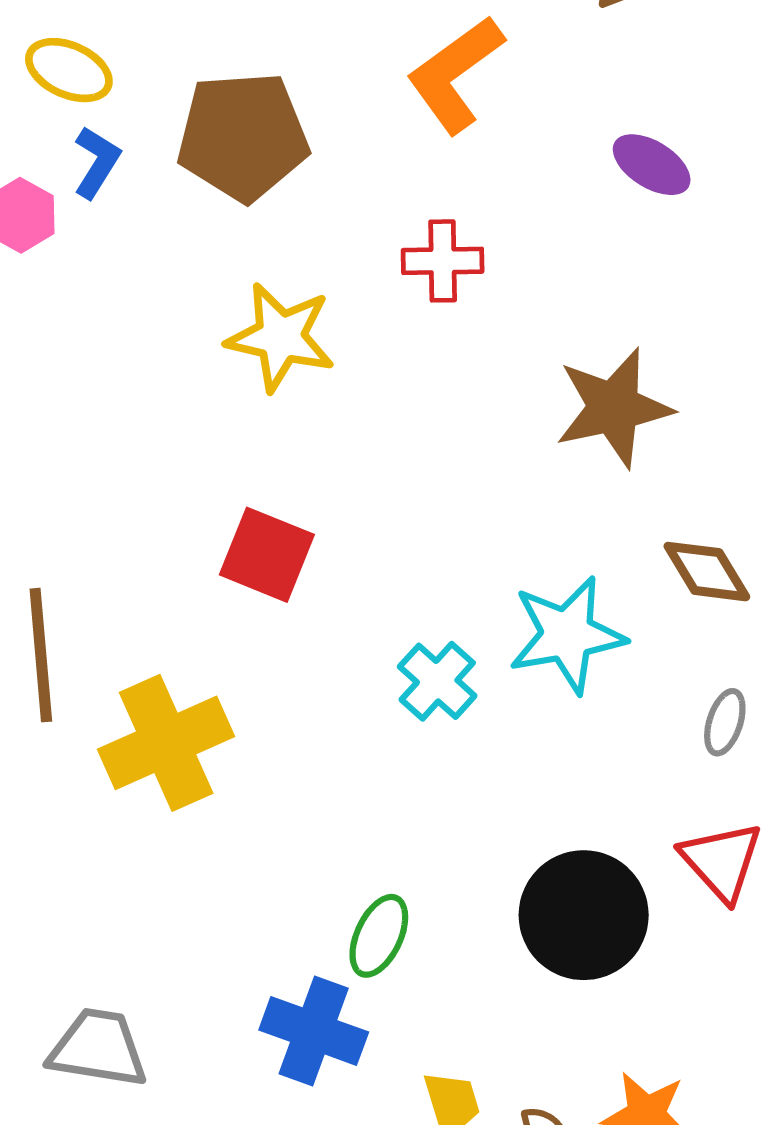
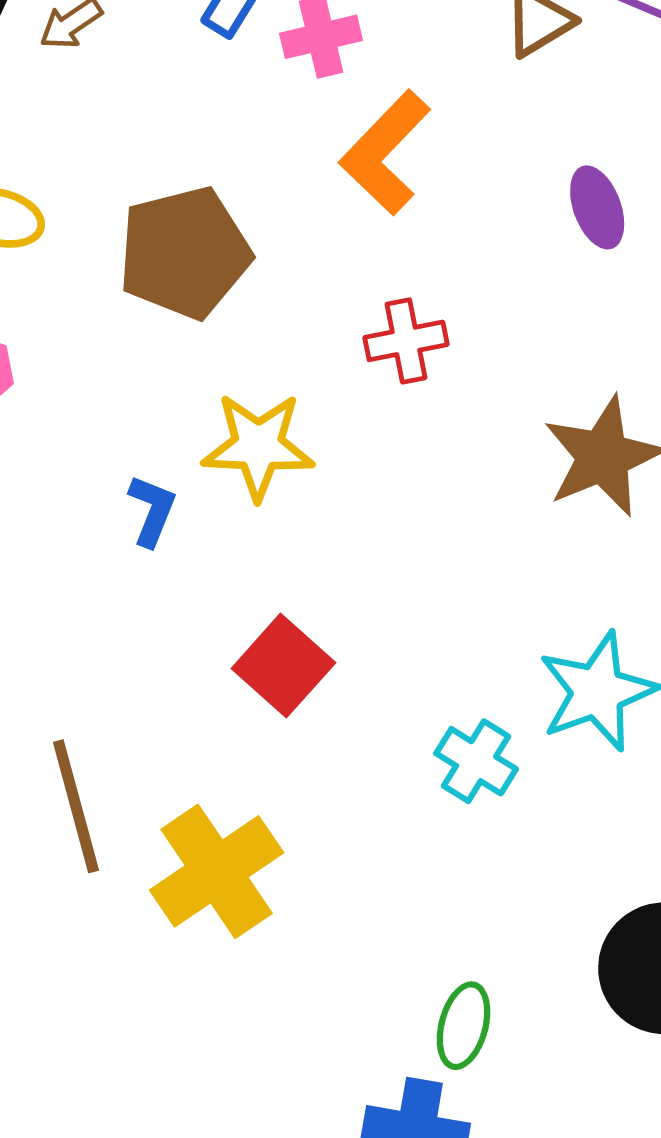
blue L-shape: (97, 162) -> (152, 510), moved
purple ellipse: (652, 165) -> (597, 207), turned 48
red square: (267, 555) -> (283, 666), turned 30

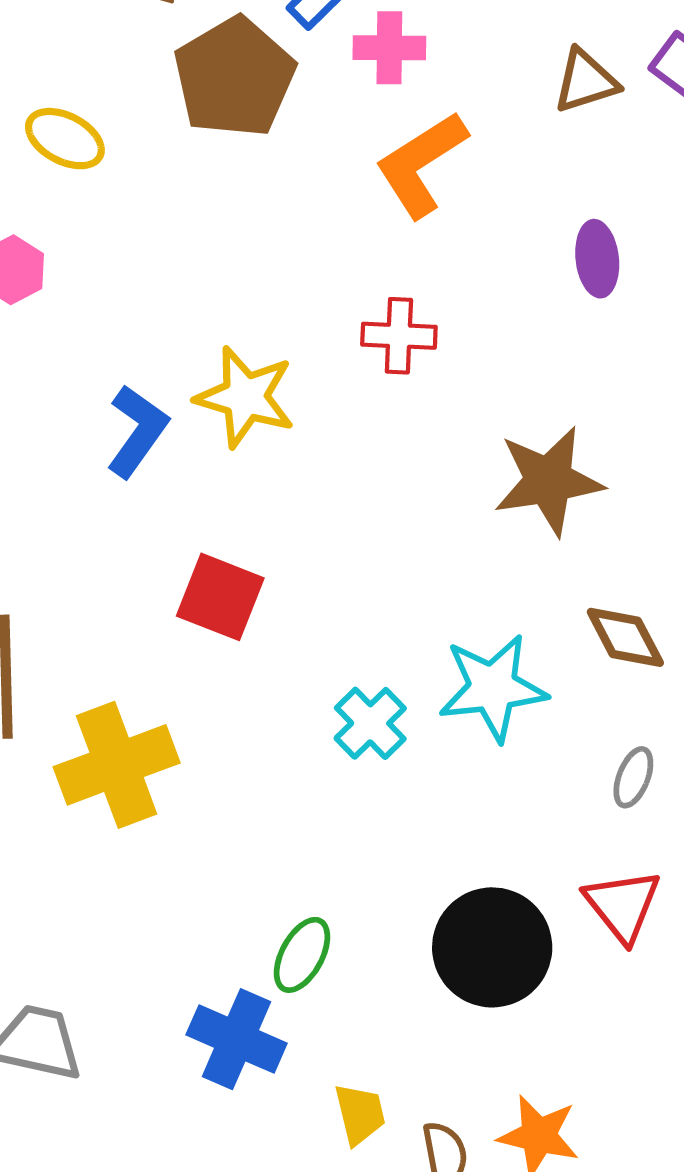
brown pentagon: (184, 253) -> (234, 77), moved, turned -30
blue L-shape: (152, 510) -> (137, 431), size x1.4
red square: (283, 666) -> (220, 597), turned -34

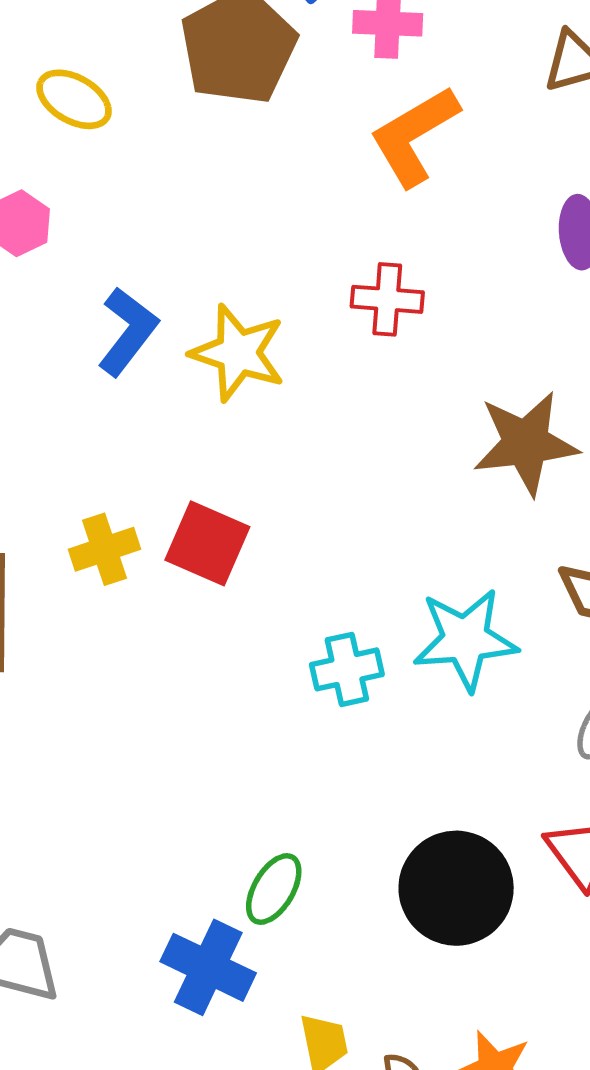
blue L-shape: (137, 431) -> (128, 331), moved
cyan cross: (370, 723) -> (347, 669), turned 30
yellow cross: (117, 765) -> (105, 549), moved, size x0.6

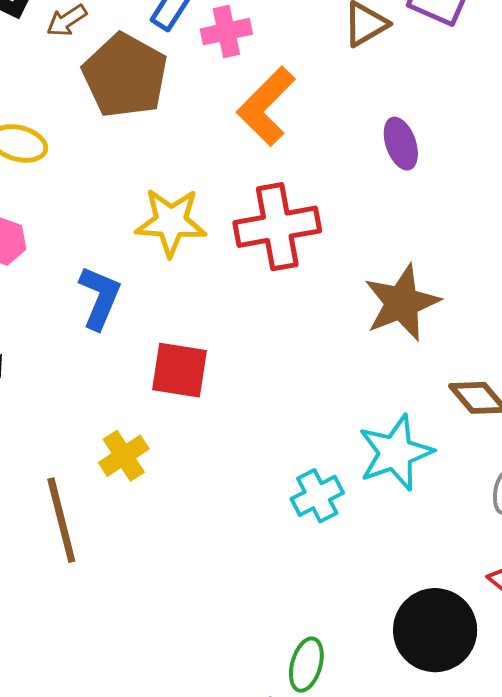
red cross: (387, 299) -> (277, 227), size x1.6
yellow star: (238, 353) -> (171, 222), moved
red square: (207, 543) -> (179, 370), moved

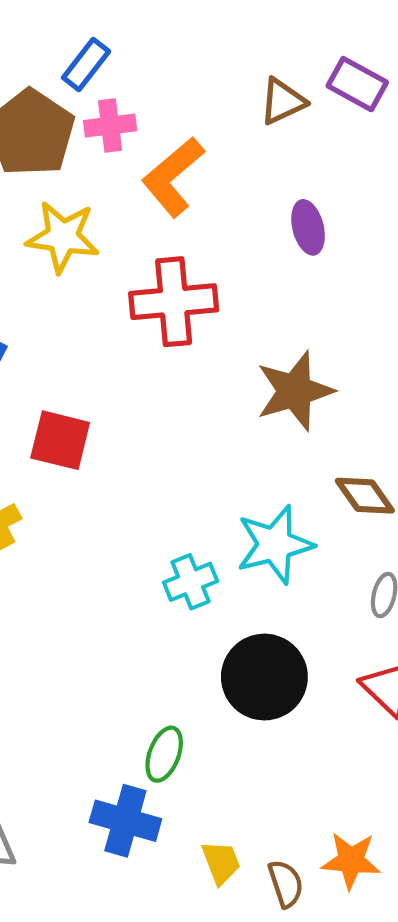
pink cross: (226, 32) -> (110, 126), moved
yellow star: (171, 222) -> (63, 237), moved
black circle: (435, 630) -> (264, 677), moved

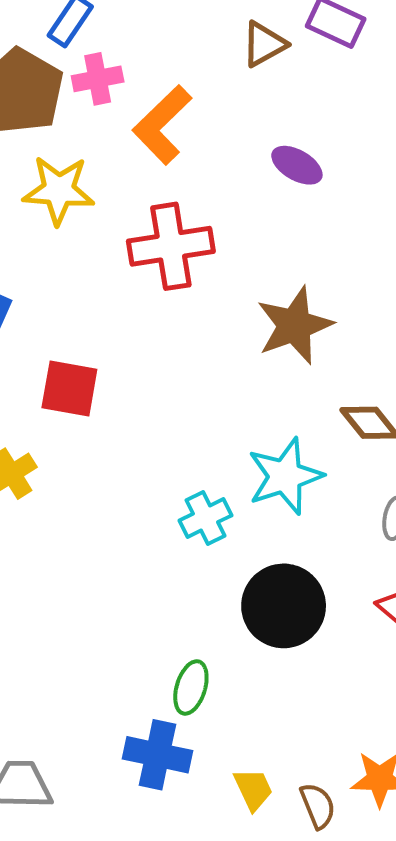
purple ellipse: (308, 227) -> (297, 165), turned -42

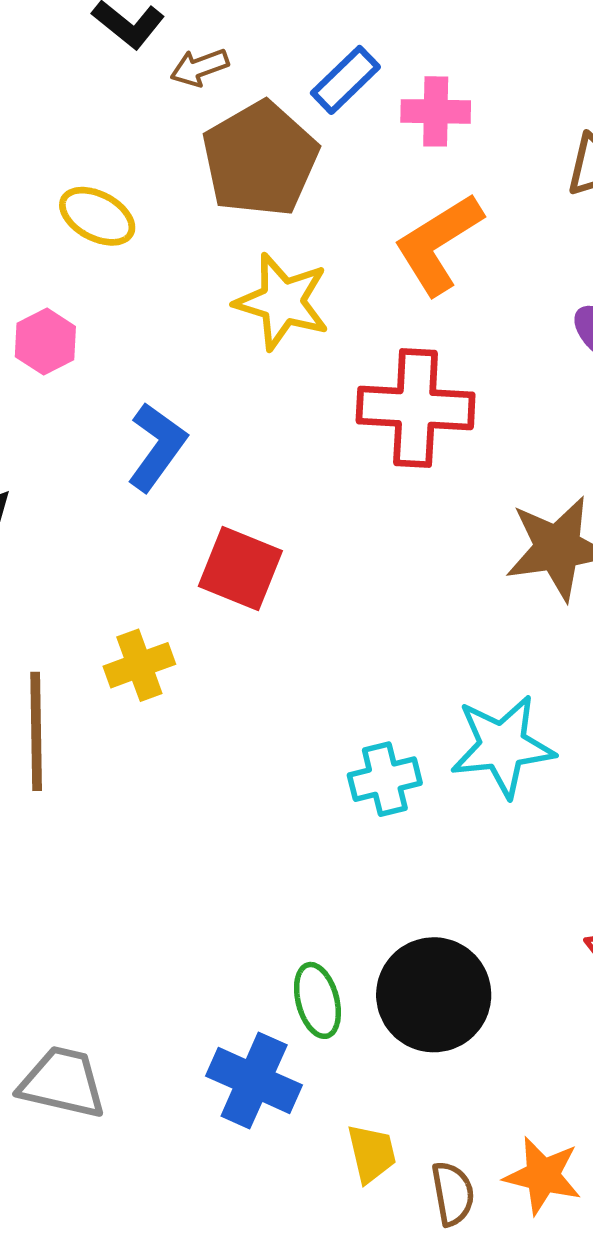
pink cross: (98, 79) -> (436, 111), moved
black circle: (284, 606) -> (434, 995), moved
green ellipse: (191, 687) -> (317, 1000), turned -44

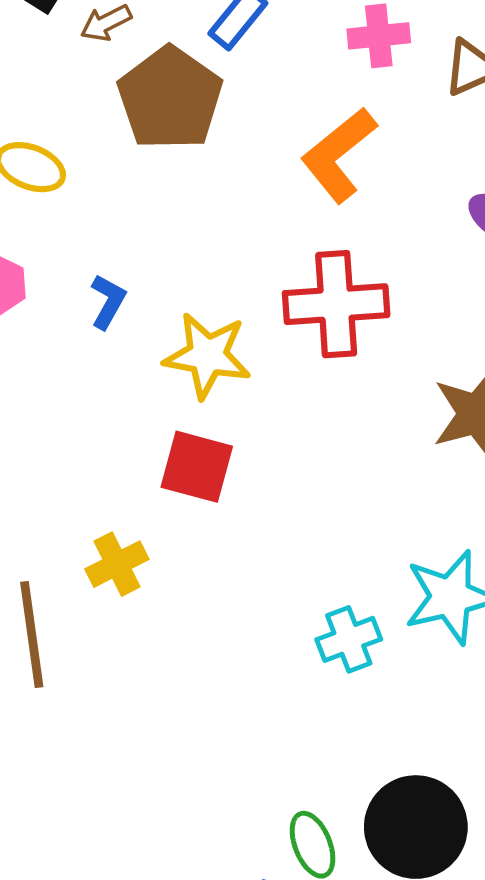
pink cross: (436, 111) -> (379, 36), moved
yellow star: (282, 302) -> (207, 355), moved
blue L-shape: (157, 447) -> (108, 302), moved, size x0.7

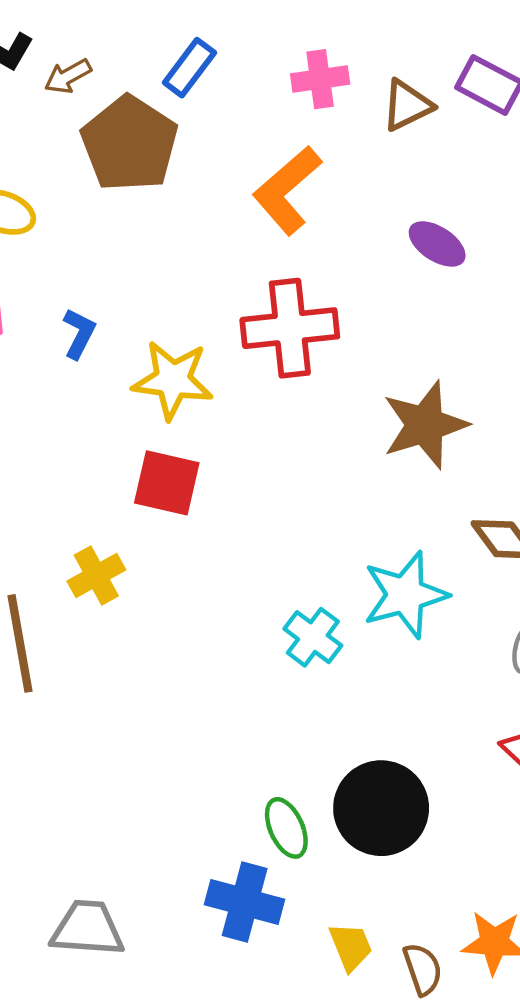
cyan cross: (349, 639) -> (313, 637), turned -30

